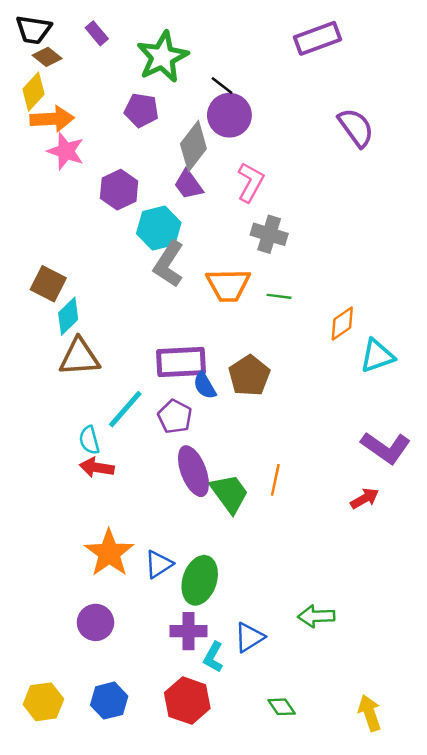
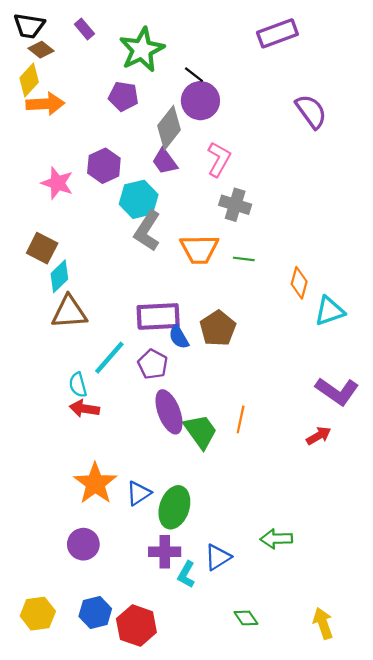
pink star: (66, 151) -> (57, 183), moved
orange diamond: (342, 324) -> (299, 283), turned -40
red hexagon: (187, 701) -> (136, 626), moved

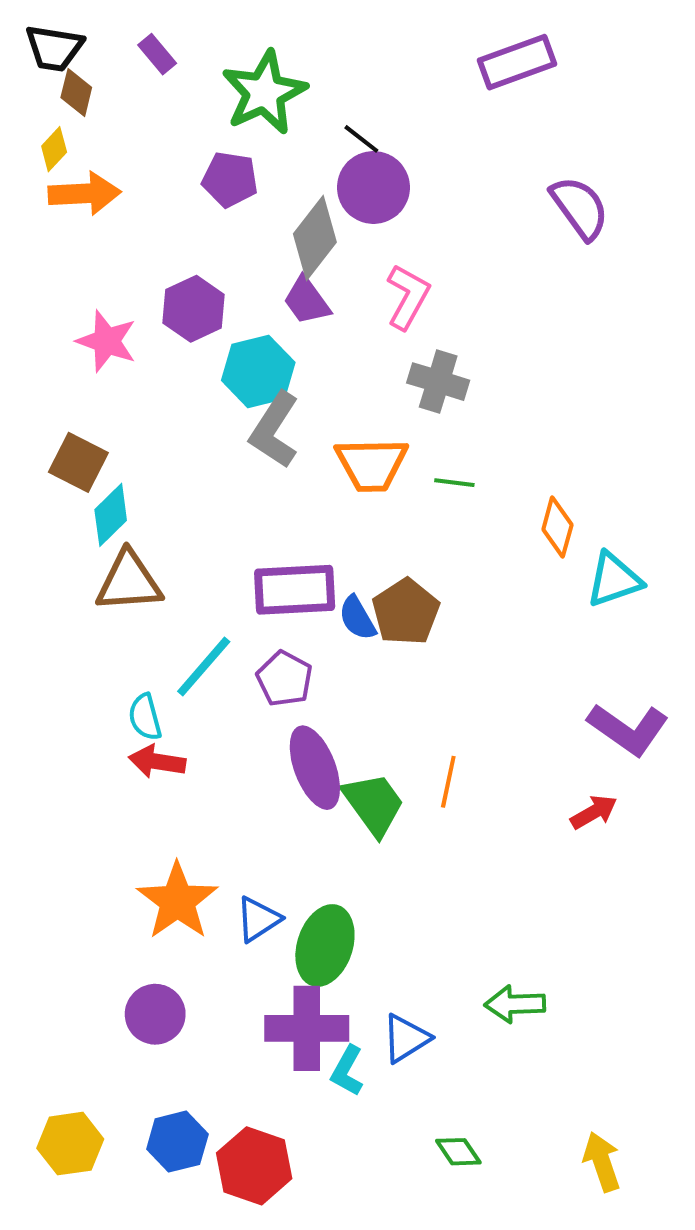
brown diamond: (41, 50) -> (76, 92), turned 65
yellow diamond: (29, 80) -> (54, 149), size x0.7
blue semicircle: (179, 337) -> (357, 618), moved
purple cross: (165, 552) -> (307, 1028), size x1.4

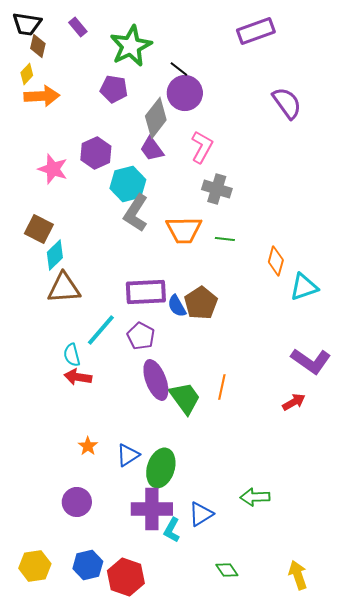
orange star: (177, 901) -> (88, 446), size x0.5

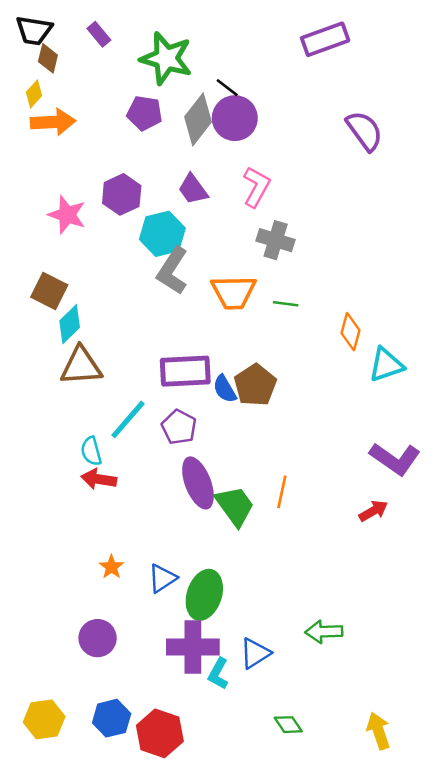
green star: (131, 46) -> (166, 58), turned -30
gray diamond: (156, 118) -> (198, 119), moved

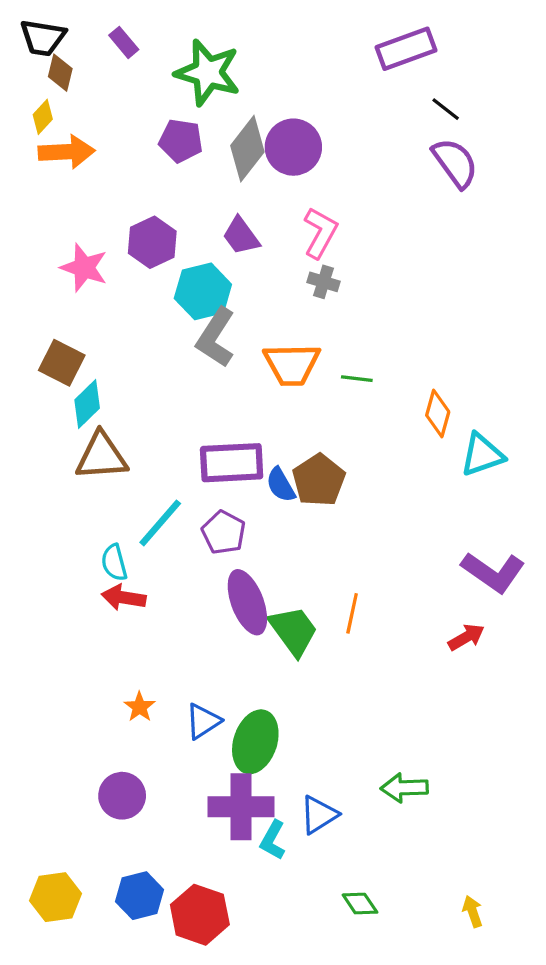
black line: (227, 88) -> (446, 109), moved
gray cross: (276, 240) -> (324, 282), moved, size x0.7
yellow arrow: (378, 731) -> (473, 911), size x0.7

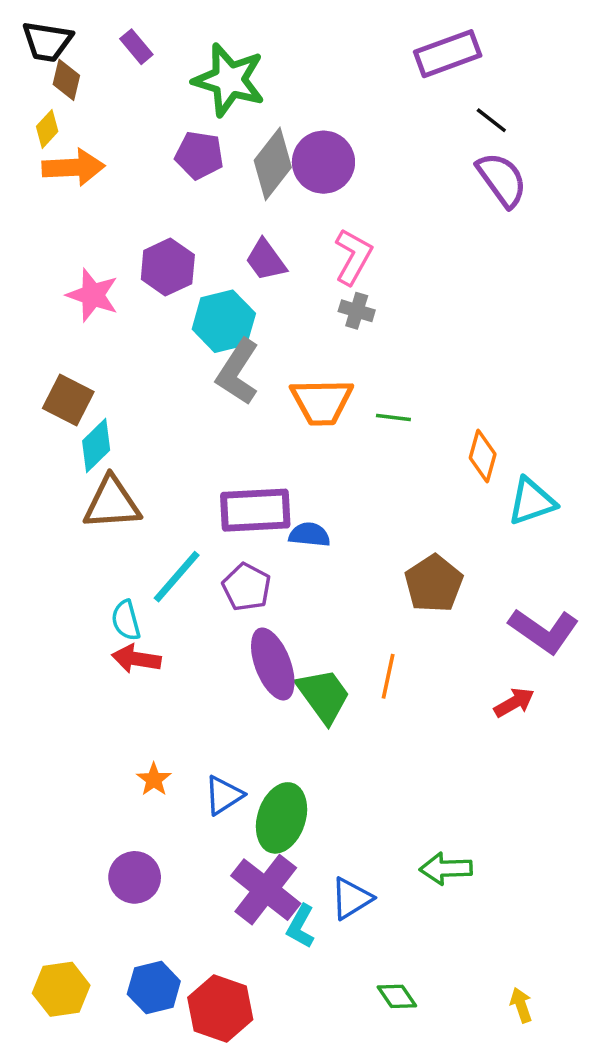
brown pentagon: (319, 480) -> (434, 584), moved
blue semicircle: (281, 485) -> (309, 535), turned 126
purple cross: (241, 807) -> (266, 890), turned 38

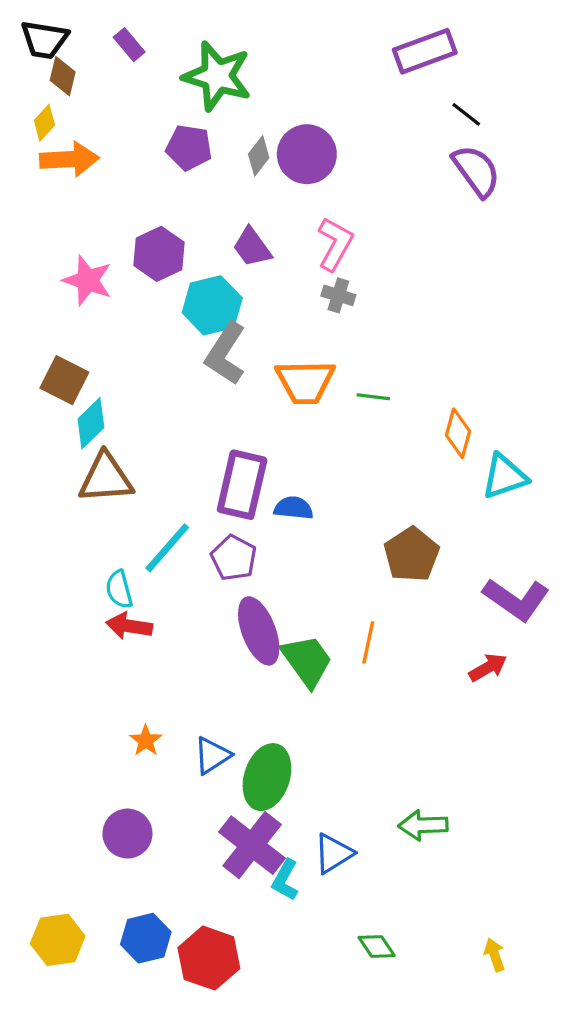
gray diamond: (273, 164) -> (259, 156), size x0.6
purple rectangle: (255, 510) -> (242, 485), turned -74

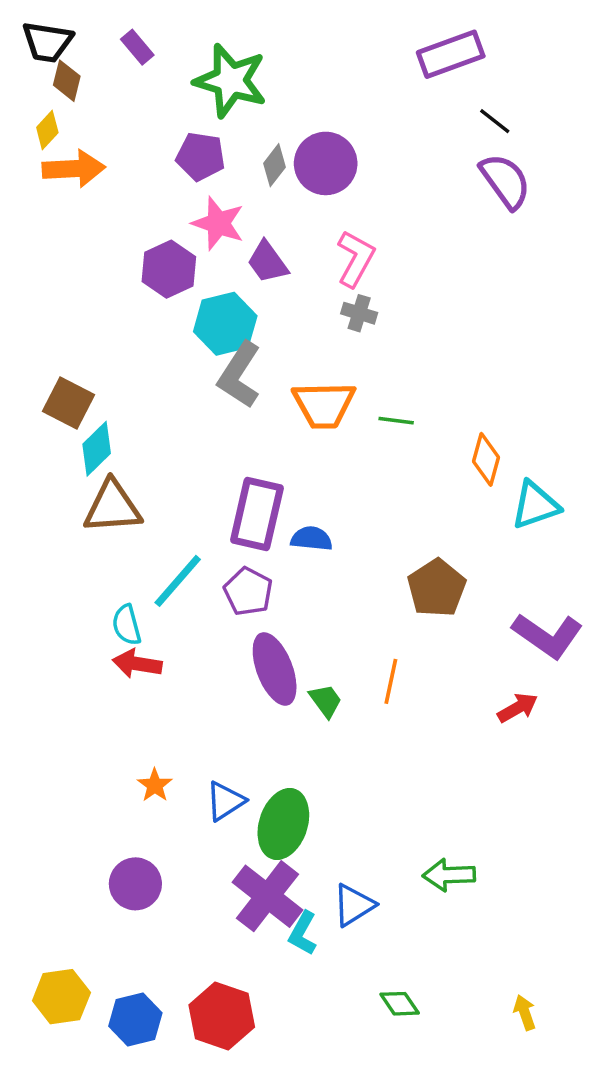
pink star: (88, 280) -> (218, 223), moved
green trapezoid: (307, 661) -> (326, 701), size x0.6
blue hexagon: (146, 938) -> (135, 1020), moved

